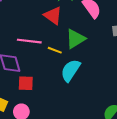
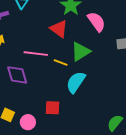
red square: (26, 83) -> (52, 108), moved

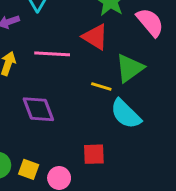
pink line: (36, 54) -> (52, 54), moved
cyan semicircle: (76, 82) -> (126, 114), turned -75

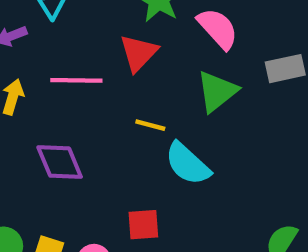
red triangle: (95, 37) -> (139, 53), turned 44
green triangle: (130, 68) -> (217, 91), moved

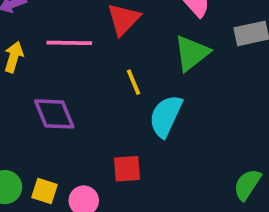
yellow line: (150, 125) -> (133, 82), turned 52
cyan semicircle: (188, 164) -> (166, 116), turned 72

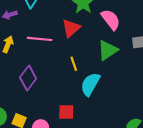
purple diamond: (54, 114) -> (28, 78), turned 55

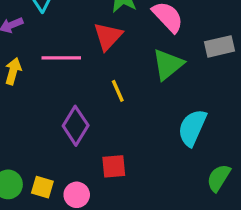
purple diamond: (28, 78) -> (76, 126), moved
cyan semicircle: (90, 84) -> (192, 128), moved

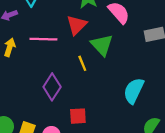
green triangle: (168, 65) -> (102, 45), moved, turned -35

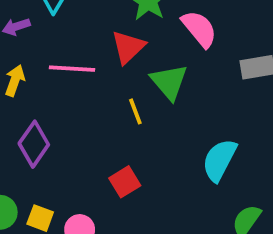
purple diamond: (52, 87) -> (34, 144), moved
red square: (78, 116) -> (125, 182), moved, turned -30

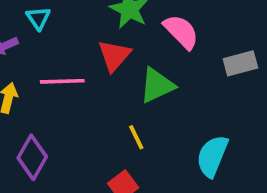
green triangle: (169, 82) -> (157, 85), turned 51
yellow line: (135, 111) -> (136, 137), moved

